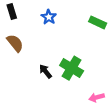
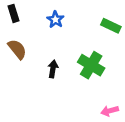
green cross: (72, 68) -> (91, 65), moved
black arrow: (45, 71) -> (53, 69), moved, turned 48

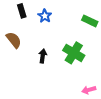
black rectangle: (13, 13) -> (22, 11), moved

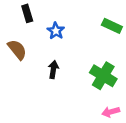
blue star: (45, 16) -> (56, 31), moved
green cross: (74, 53) -> (103, 76), moved

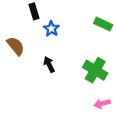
black rectangle: (27, 13) -> (34, 11), moved
black arrow: (53, 69) -> (49, 64), turned -35

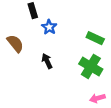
green rectangle: (103, 24) -> (95, 38), moved

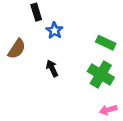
brown semicircle: (15, 44) -> (17, 49), turned 72

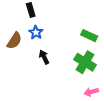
blue star: (54, 31) -> (36, 32), moved

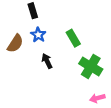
green rectangle: (89, 36) -> (73, 38), moved, turned 35

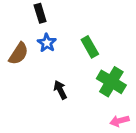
black arrow: (47, 61) -> (60, 90), moved

